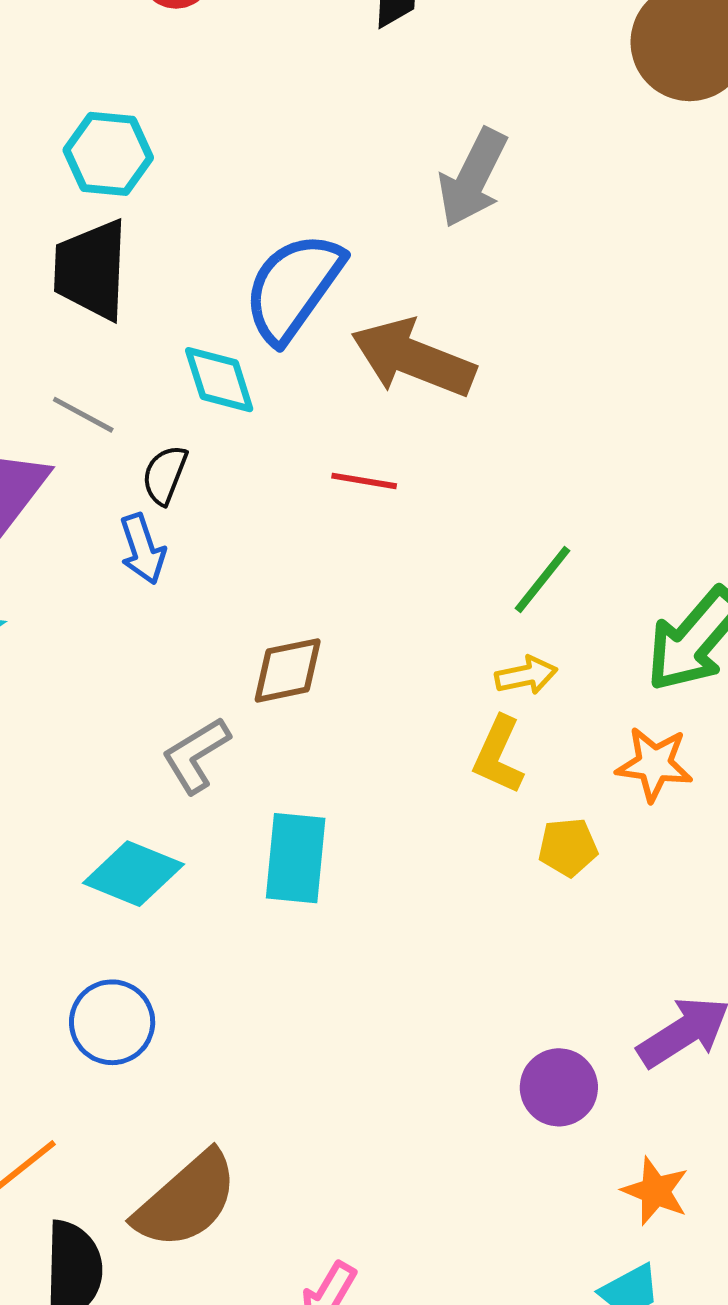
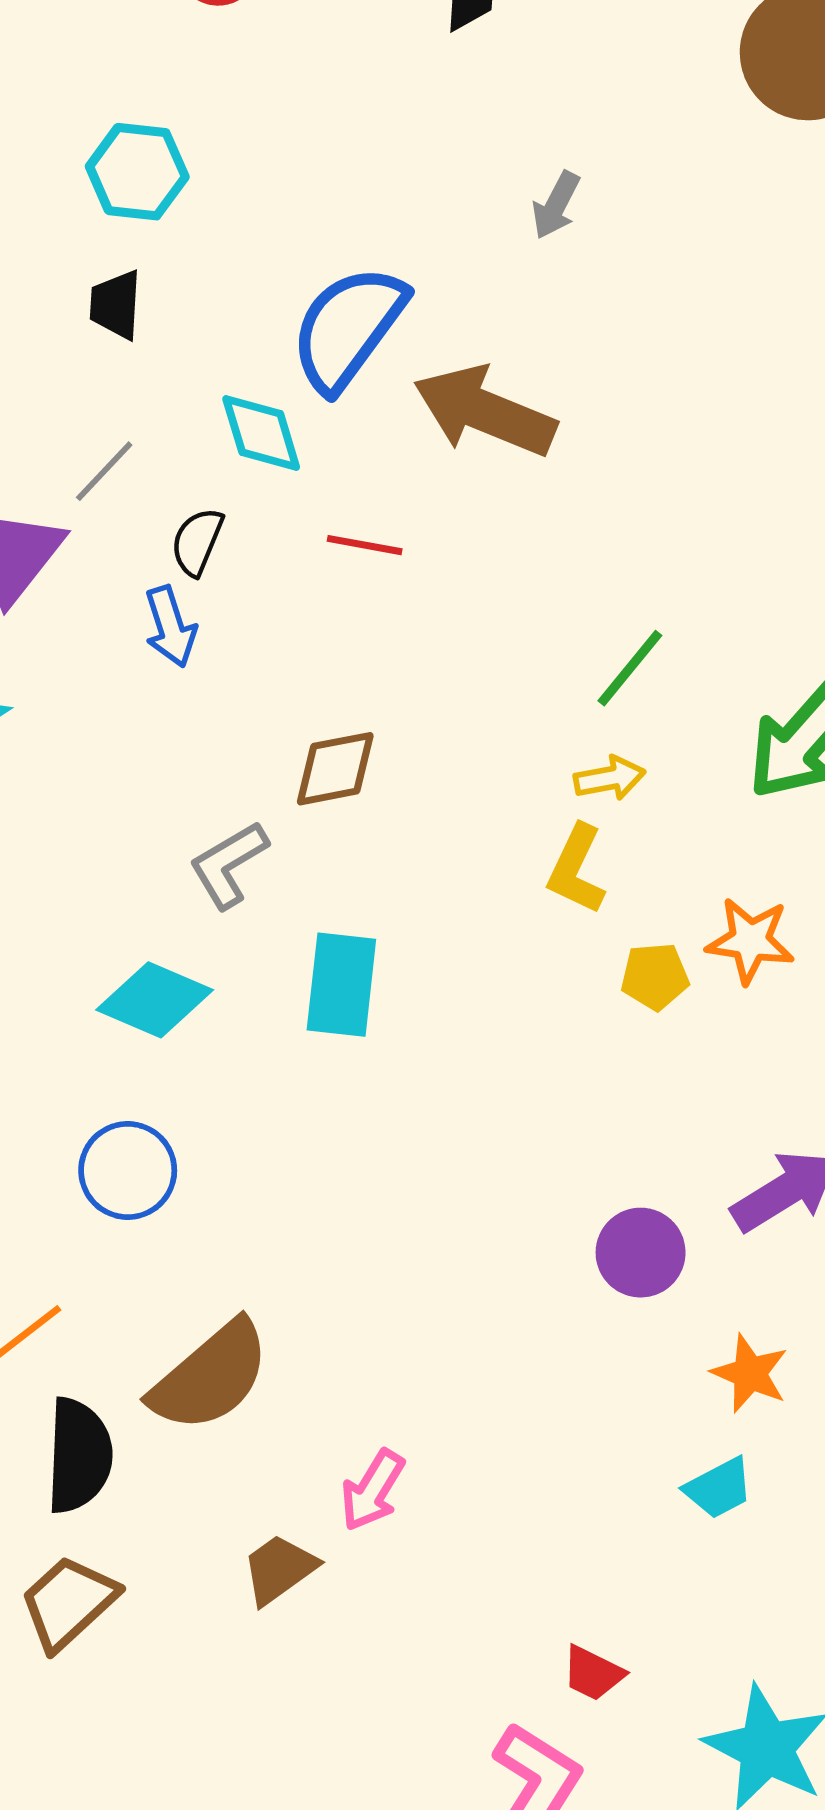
gray arrow: (473, 178) -> (556, 205), size x0.6
black trapezoid: (91, 270) -> (116, 305), size x0.6
gray line: (83, 415) -> (104, 471), turned -76
red line: (364, 481) -> (365, 545), moved
orange star: (654, 764) -> (750, 941), moved

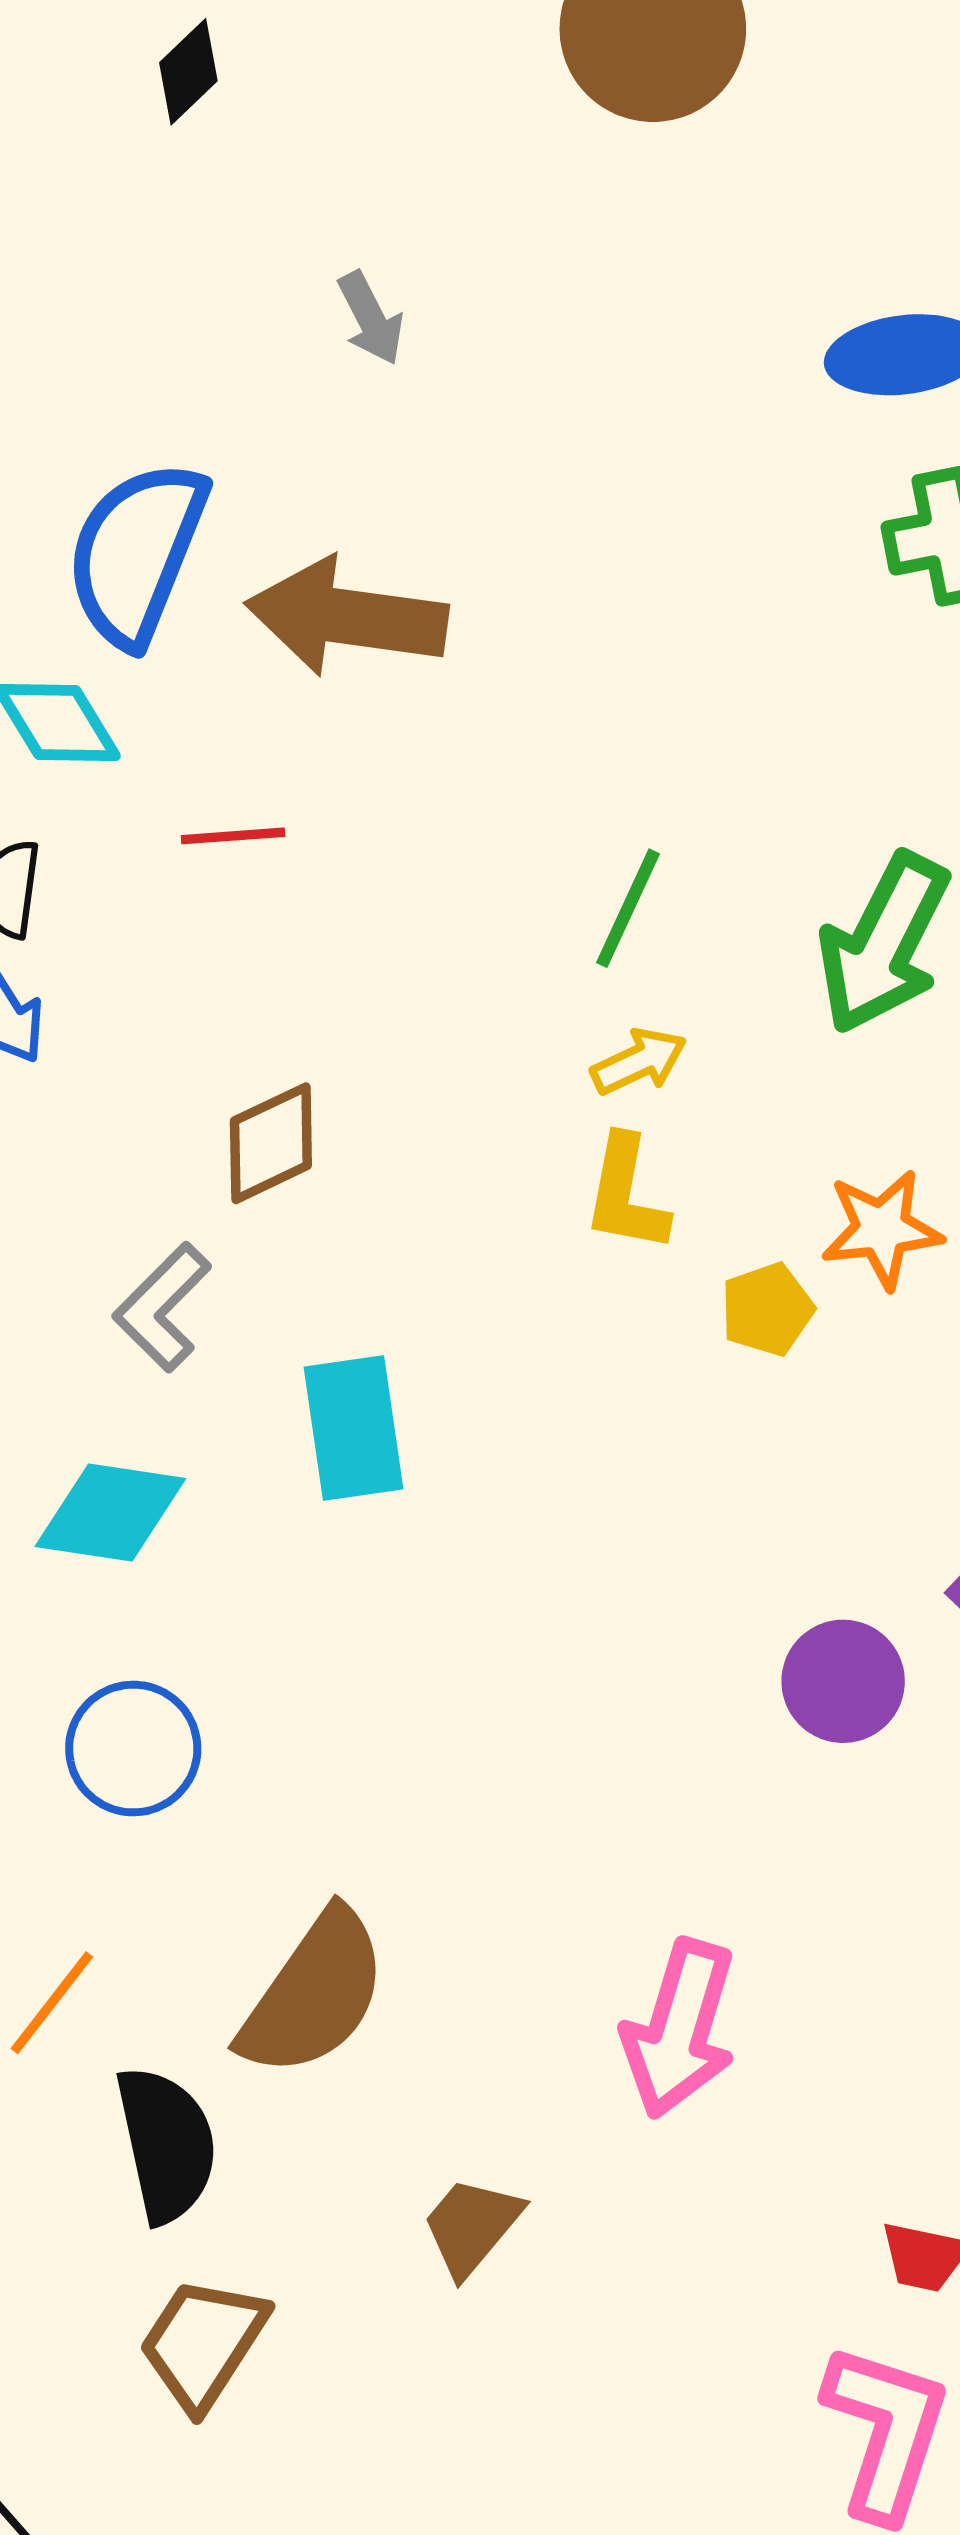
gray arrow: (556, 205) -> (371, 318), turned -40
pink arrow: (372, 1490) -> (679, 2029), moved, size x1.5

